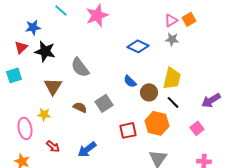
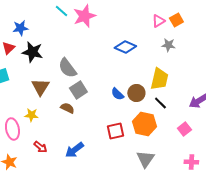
cyan line: (61, 10) -> (61, 11), moved
gray star: (172, 39) -> (168, 45), moved
blue semicircle: (130, 81) -> (117, 94), moved
gray square: (104, 103) -> (78, 90), moved

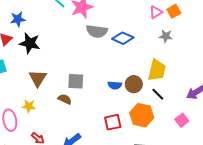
gray semicircle: (67, 68) -> (97, 31), moved, turned -45
gray square: (78, 90) -> (76, 81), turned 36
blue semicircle: (117, 94) -> (115, 85), turned -40

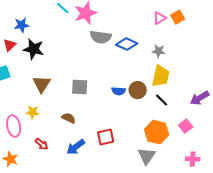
gray star: (166, 36) -> (159, 51), moved
brown semicircle: (65, 99) -> (69, 118), moved
orange hexagon: (142, 115) -> (157, 132), moved
red square: (113, 122) -> (106, 137), moved

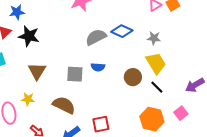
gray semicircle: (101, 37) -> (96, 37), moved, turned 145
yellow trapezoid: (161, 76) -> (156, 63), turned -45
blue semicircle: (119, 91) -> (98, 67), moved
brown semicircle: (69, 118) -> (64, 105), size x1.6

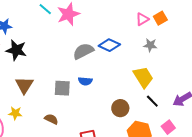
gray star: (154, 38) -> (150, 45), moved
brown circle: (133, 77) -> (120, 108), moved
black line: (157, 87) -> (152, 101), moved
brown semicircle: (64, 105) -> (51, 119), size x0.6

